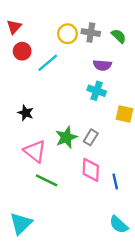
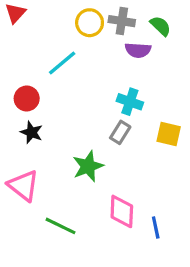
red circle: (22, 51) -> (27, 98), moved
purple semicircle: (102, 65) -> (138, 50), moved
gray rectangle: (91, 137) -> (120, 132), moved
pink triangle: (35, 151) -> (23, 186), moved

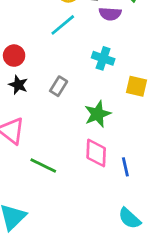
cyan line: (62, 63) -> (63, 25), moved
gray rectangle: (120, 132) -> (59, 86), moved
green star: (88, 166) -> (98, 114), moved

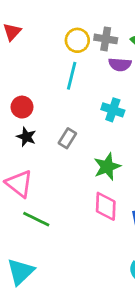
cyan line: (63, 25) -> (72, 76), turned -36
green line: (43, 165) -> (36, 219), moved

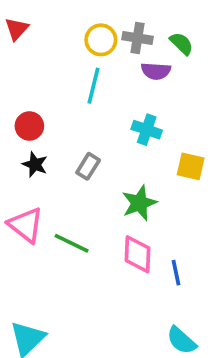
green line: (36, 219) -> (72, 243), moved

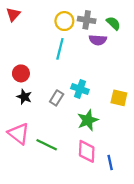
cyan cross: (147, 130) -> (80, 89), moved

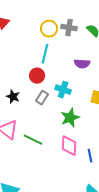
purple semicircle: (98, 40) -> (82, 64), moved
red circle: (21, 73) -> (37, 76), moved

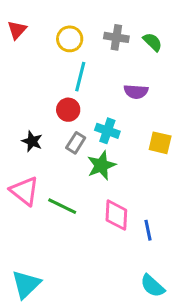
yellow circle: (49, 29) -> (70, 39), moved
green star: (70, 118) -> (101, 165), moved

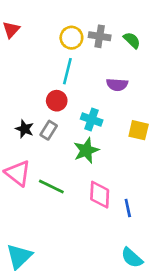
yellow circle: (70, 39) -> (71, 38), moved
gray rectangle: (76, 143) -> (49, 130), moved

